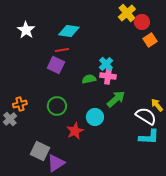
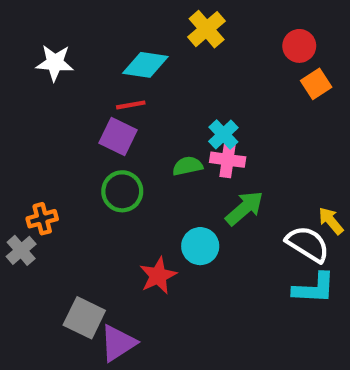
yellow cross: (127, 13) -> (207, 29), moved
white star: (26, 30) -> (55, 63), turned -30
green circle: (57, 106) -> (122, 191), moved

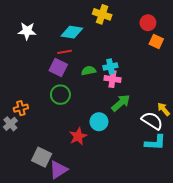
yellow cross: (207, 29) -> (102, 14), turned -30
orange square: (316, 84) -> (156, 41), turned -32
cyan cross: (223, 134) -> (110, 66), turned 32
green semicircle: (188, 166) -> (89, 71), moved

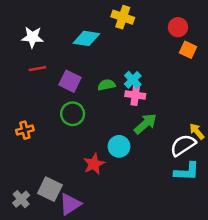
red line: (65, 52) -> (37, 69), moved
cyan cross: (110, 66) -> (133, 80), turned -32
white semicircle: (152, 121) -> (183, 145), turned -65
gray cross: (10, 124) -> (21, 199), moved

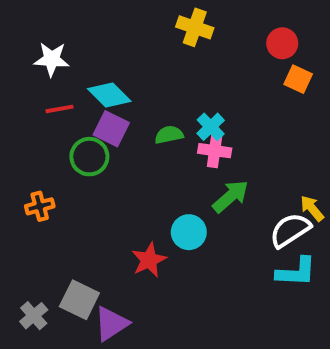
cyan diamond: (86, 38) -> (109, 95), moved, turned 36
green circle: (73, 114) -> (89, 157), moved

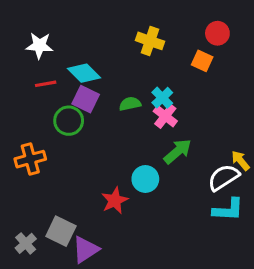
yellow cross: (195, 27) -> (150, 41), moved
orange square: (298, 79) -> (202, 61), moved
pink cross: (215, 151) -> (165, 116), turned 30
orange cross: (40, 206) -> (30, 159), size x1.4

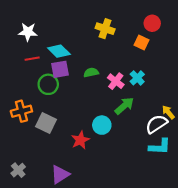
cyan cross: (162, 98) -> (137, 78), moved
purple square: (86, 99) -> (60, 69), turned -36
gray square: (61, 231) -> (46, 123), moved

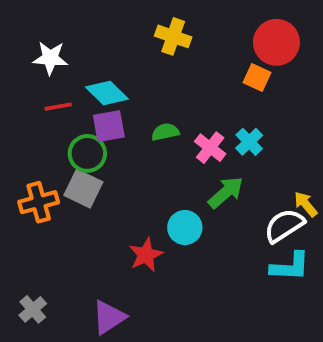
red circle: (152, 23) -> (276, 42), size x1.5
yellow cross: (105, 29) -> (173, 36), moved
gray square: (46, 123) -> (83, 189), moved

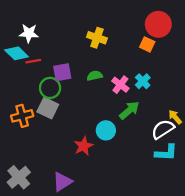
yellow cross: (173, 36) -> (97, 38), moved
cyan diamond: (107, 93) -> (17, 53), moved
gray cross: (33, 309) -> (19, 177), size x1.5

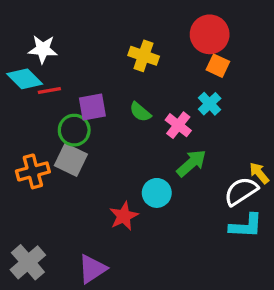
red circle: (158, 24) -> (210, 34), moved
green semicircle: (95, 76) -> (140, 112), turned -128
cyan cross: (143, 81) -> (210, 104), moved

